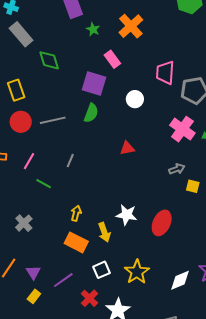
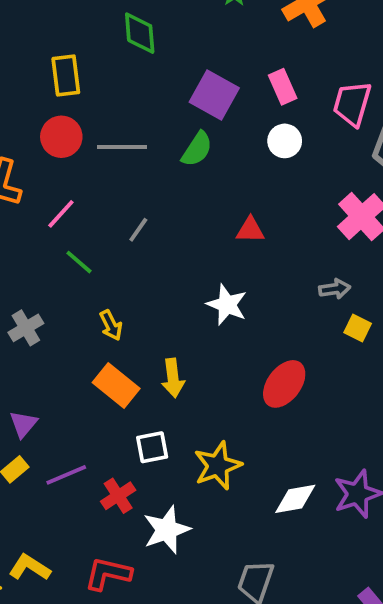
pink rectangle: (112, 59) -> (283, 87), moved
yellow arrow: (76, 213) -> (111, 325), moved, turned 126
white star: (127, 215) -> (227, 305), moved
purple line: (63, 280) -> (66, 475), moved

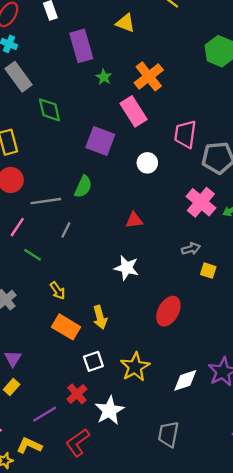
pink rectangle: (283, 87) -> (134, 111), moved, size x1.4
gray line: (122, 147) -> (46, 201), moved
green semicircle: (197, 149) -> (83, 187), moved
purple line: (66, 475) -> (45, 414), moved
red L-shape: (108, 574) -> (78, 442), turned -40

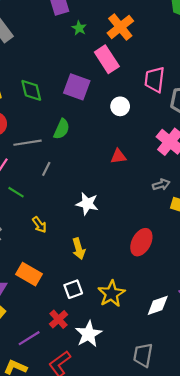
green diamond: (49, 110) -> (31, 90), moved
red triangle: (134, 220) -> (118, 156), moved
white star: (127, 268) -> (87, 204), moved
orange rectangle: (66, 327) -> (29, 274), moved

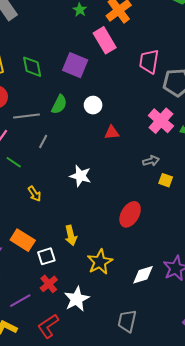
white circle: (120, 106) -> (93, 105), moved
yellow arrow: (79, 249) -> (71, 236), moved
white square: (73, 289) -> (46, 256), moved

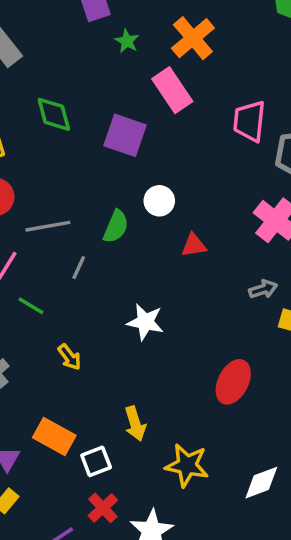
green diamond: (32, 67) -> (54, 114), moved
green semicircle: (59, 104) -> (116, 227), moved
yellow star: (100, 262) -> (187, 465), turned -30

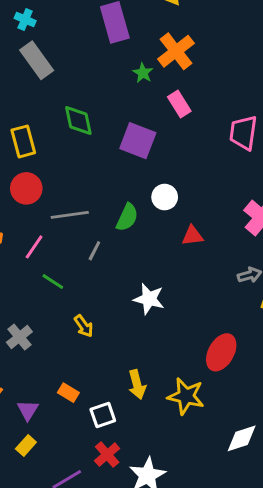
orange cross: (193, 38) -> (176, 51), moved
green star: (127, 41) -> (143, 73), moved
pink rectangle: (172, 90) -> (179, 104), size x0.7
orange rectangle: (54, 436) -> (68, 393), size x0.6
yellow star: (187, 465) -> (186, 396), moved

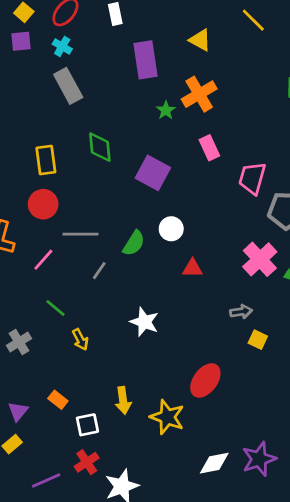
pink rectangle: (179, 104) -> (209, 148), moved
green line: (53, 282) -> (56, 308), moved

